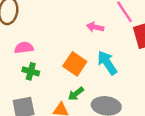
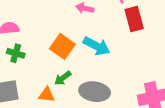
cyan arrow: (107, 63) -> (97, 46), turned 150

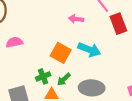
green cross: (16, 53) -> (43, 76), moved, turned -32

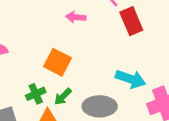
cyan arrow: (89, 50) -> (131, 79), moved

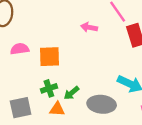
orange square: (57, 62) -> (49, 57), moved, turned -35

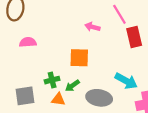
orange square: (49, 57) -> (79, 58), moved

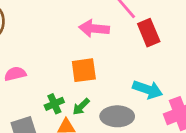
pink arrow: (92, 27) -> (94, 29), size x1.5
pink semicircle: (28, 42) -> (15, 74), moved

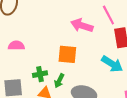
cyan arrow: (148, 90) -> (112, 64), moved
green arrow: (81, 107) -> (59, 81), turned -32

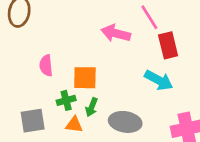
pink semicircle: (16, 46) -> (46, 66), moved, turned -91
orange square: (67, 54) -> (85, 78), moved

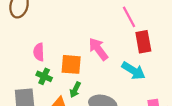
pink arrow: (116, 33) -> (98, 49), moved, turned 35
green cross: (66, 100) -> (44, 76), moved, turned 35

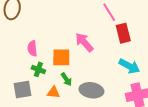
cyan arrow: (133, 71) -> (129, 66), moved
green arrow: (75, 90) -> (66, 79), turned -56

